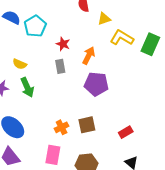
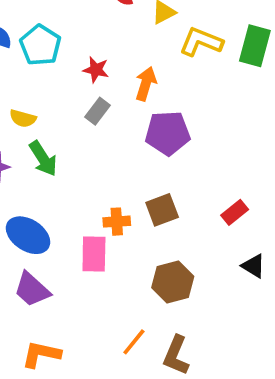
gray rectangle: (60, 66) -> (97, 111), turned 56
orange cross: (62, 127) -> (117, 222), turned 32
pink rectangle: (53, 155) -> (94, 254), moved

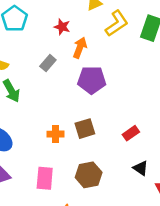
yellow L-shape: (201, 42) -> (117, 23), turned 120
red star: (96, 70) -> (62, 27), moved
pink rectangle: (94, 254) -> (45, 178), moved

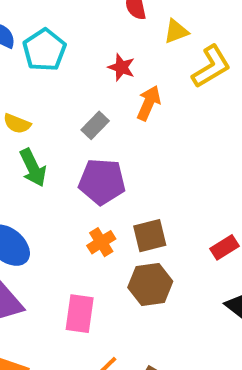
purple pentagon: (92, 80) -> (102, 182), moved
orange cross: (56, 134) -> (101, 242), turned -35
brown hexagon: (89, 175) -> (150, 284), moved

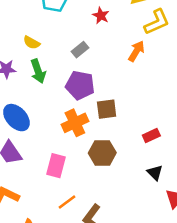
orange arrow: (149, 103) -> (136, 51), moved
brown square: (150, 236) -> (107, 109), moved
orange cross: (101, 242) -> (75, 123), size x1.5

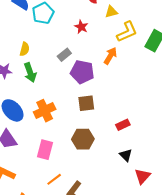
yellow semicircle: (32, 43) -> (25, 49), turned -104
purple pentagon: (80, 85) -> (82, 72), moved
orange cross: (75, 123) -> (45, 111), moved

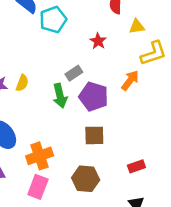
yellow semicircle: (25, 49) -> (22, 83), moved
green arrow: (30, 73) -> (60, 96), moved
orange cross: (45, 111) -> (40, 156), moved

